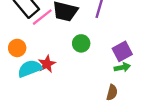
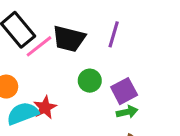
purple square: (122, 51) -> (124, 91), moved
green arrow: (122, 67) -> (127, 112), moved

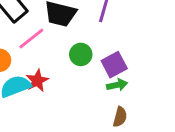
pink line: (39, 46) -> (31, 38), moved

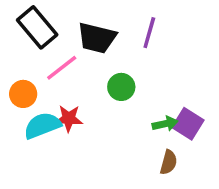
purple square: (114, 65) -> (188, 124), moved, turned -30
red star: (37, 81) -> (69, 118), turned 30

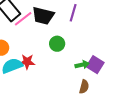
pink line: (62, 68) -> (23, 19), moved

